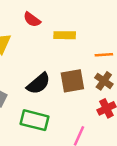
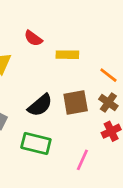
orange line: (104, 55) -> (108, 75), turned 42

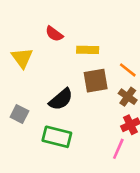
brown square: (76, 103) -> (96, 81), moved
pink line: (82, 160) -> (118, 149), moved

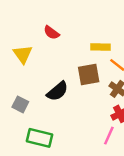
yellow rectangle: (88, 50) -> (101, 47), moved
green rectangle: (57, 137) -> (39, 138), moved

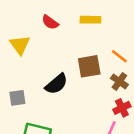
yellow rectangle: (101, 47) -> (90, 20), moved
gray square: (20, 104) -> (17, 98), turned -35

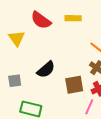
red semicircle: (50, 22) -> (41, 20), size x1.5
brown square: (89, 66) -> (74, 85), moved

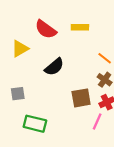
yellow triangle: (17, 38) -> (20, 49), turned 36
black semicircle: (46, 70) -> (54, 67), moved

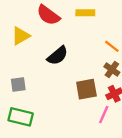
green rectangle: (35, 124) -> (21, 117), moved

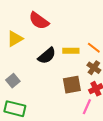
yellow rectangle: (85, 13) -> (71, 51), moved
gray square: (18, 85) -> (13, 81), turned -32

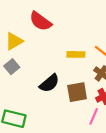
black semicircle: (47, 56) -> (49, 83), moved
gray square: (13, 81) -> (12, 67), moved

